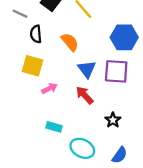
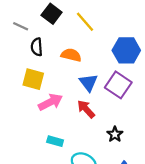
orange semicircle: (70, 42) -> (71, 55), turned -36
purple square: (116, 71) -> (118, 85), turned 30
pink arrow: (49, 88) -> (50, 102), size x1.5

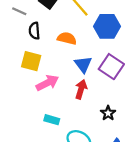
blue hexagon: (126, 50) -> (107, 26), moved
red arrow: (86, 109) -> (81, 89), turned 60

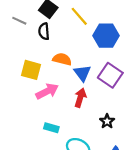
black semicircle: (34, 31) -> (44, 31), moved
orange semicircle: (67, 38) -> (62, 59), moved

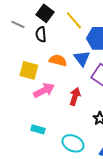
blue triangle: (82, 73) -> (82, 58), moved
cyan rectangle: (51, 128) -> (38, 129), moved

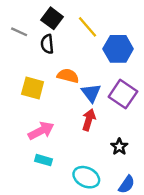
blue triangle: (82, 58) -> (91, 93), moved
pink arrow: (44, 90) -> (41, 131), moved

